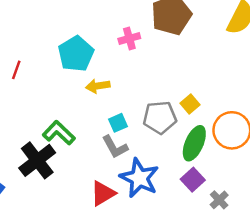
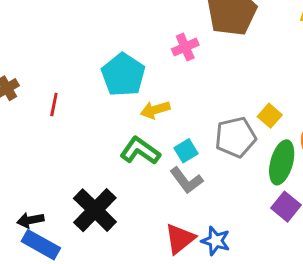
green L-shape: (59, 133) -> (140, 151), moved
blue star: (139, 178) -> (216, 241), moved, size x0.6

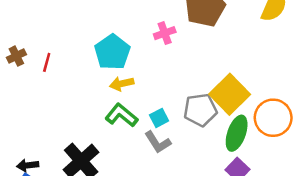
red line: (54, 104) -> (47, 62), moved
yellow arrow: (155, 110) -> (122, 84), moved
yellow square: (270, 116) -> (230, 94), size x2.0

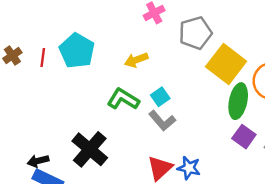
cyan pentagon: (112, 52) -> (77, 51), moved
yellow arrow: (122, 84) -> (136, 60), moved
gray pentagon: (200, 110) -> (195, 33), moved

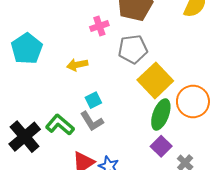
green L-shape: (123, 99) -> (60, 125), moved

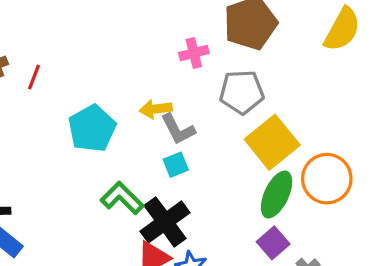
cyan pentagon: (27, 49) -> (92, 128), moved
gray L-shape: (92, 121) -> (178, 129), moved
black cross: (25, 137) -> (165, 222), moved

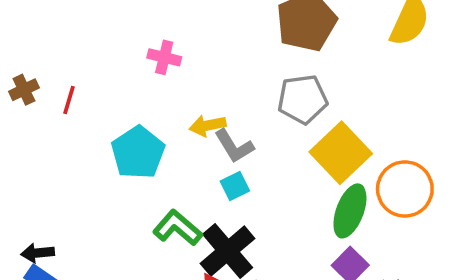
pink cross: (194, 53) -> (164, 57), moved, turned 32

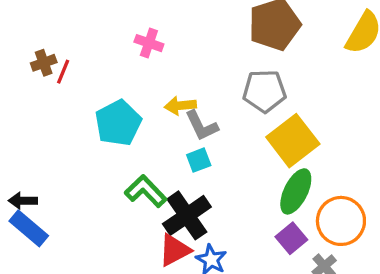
brown cross: (24, 90) -> (44, 63), moved
orange circle: (405, 189) -> (341, 221), moved

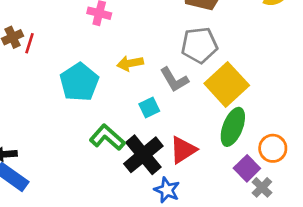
gray L-shape: (202, 126) -> (174, 80), moved
orange circle: (341, 221) -> (273, 148), size x0.7
purple square: (291, 238) -> (247, 168), moved
red triangle: (175, 250) -> (183, 150), moved

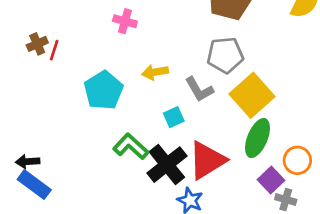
red triangle: (183, 150) -> (207, 160), size x1.4
gray cross: (262, 187) -> (286, 200), turned -30

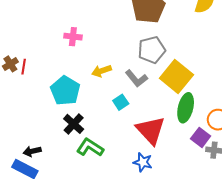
green L-shape: (131, 146) -> (90, 147), moved
red triangle: (207, 160) -> (151, 130), turned -32
black arrow: (28, 162) -> (32, 151), moved
black cross: (167, 165) -> (74, 124), moved, size x0.7

